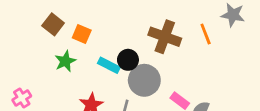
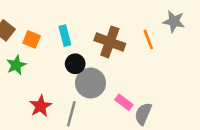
cyan rectangle: (109, 65) -> (65, 36), moved, turned 48

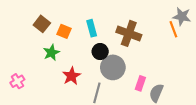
orange line: (148, 39) -> (173, 29), moved
pink rectangle: (124, 102) -> (140, 83), turned 72
red star: (41, 106) -> (71, 76), moved

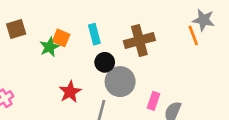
brown square: (42, 24) -> (16, 29), moved, turned 35
brown cross: (129, 33) -> (139, 41), turned -35
green star: (51, 53) -> (49, 47), moved

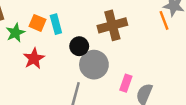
cyan rectangle: (94, 34) -> (56, 24), moved
green star: (49, 47) -> (15, 33), moved
red star: (70, 92) -> (34, 59), moved

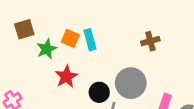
brown cross: (112, 25) -> (150, 41), size x0.6
black circle: (79, 46) -> (99, 92), moved

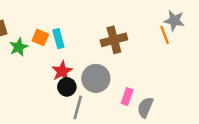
brown cross: (150, 41) -> (114, 40), size x1.5
red star: (66, 77) -> (62, 71), moved

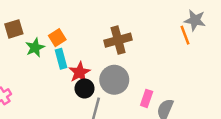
orange square: (40, 37) -> (57, 38), turned 35
cyan rectangle: (58, 39) -> (61, 59), moved
brown cross: (114, 40) -> (118, 40), moved

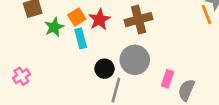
red star: (80, 72) -> (99, 20), moved

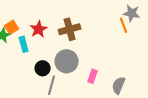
orange square: (77, 17) -> (12, 27), moved
gray semicircle: (186, 90) -> (119, 85), moved

